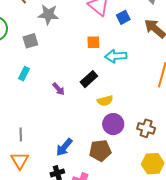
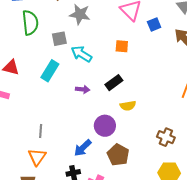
cyan arrow: (116, 56) -> (81, 54), moved, turned 30
cyan rectangle: (24, 74) -> (50, 71), size x1.5
purple arrow: (59, 89) -> (83, 89), turned -48
purple circle: (113, 124) -> (105, 126), moved
brown pentagon: (100, 151) -> (118, 155), turned 30

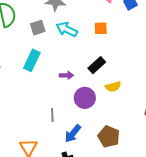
cyan arrow: (81, 54) -> (67, 29), moved
purple circle: (105, 126) -> (85, 98), moved
gray line: (41, 131) -> (52, 115), moved

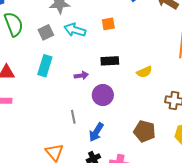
black rectangle: (97, 65) -> (110, 61), turned 48
yellow semicircle: (113, 87) -> (144, 72), moved
brown pentagon: (109, 137) -> (144, 131), moved

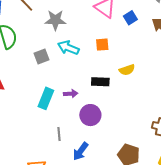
gray square: (46, 32) -> (42, 57), moved
cyan rectangle: (45, 66) -> (46, 98), moved
yellow semicircle: (144, 72) -> (127, 70), moved

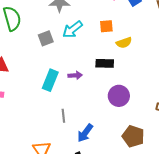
cyan arrow: (68, 48) -> (72, 29), turned -60
yellow semicircle: (127, 70) -> (124, 43), moved
purple circle: (90, 115) -> (119, 96), moved

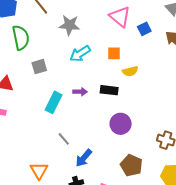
gray square: (46, 38) -> (39, 67), moved
purple arrow: (75, 75) -> (80, 92), moved
gray line: (63, 116) -> (64, 139), turned -40

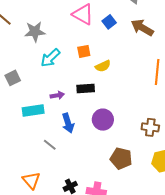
cyan rectangle: (54, 102) -> (33, 111), turned 65
blue arrow: (84, 158) -> (68, 123), moved, turned -48

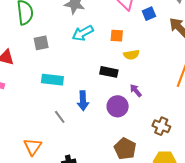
purple arrow: (57, 95) -> (136, 91), moved, turned -136

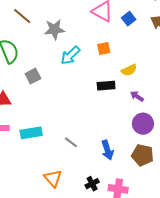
yellow semicircle: (131, 55) -> (129, 70), moved
cyan rectangle: (52, 80) -> (31, 133), moved
blue arrow: (83, 101) -> (107, 150), moved
purple circle: (118, 106) -> (143, 124), moved

